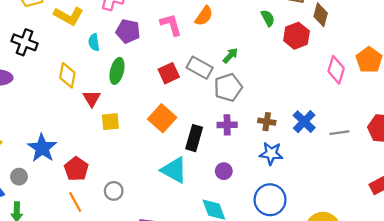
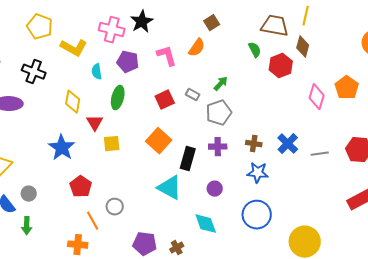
gray rectangle: (200, 68) -> (193, 95), size x0.6
blue star: (42, 148) -> (62, 148), moved
orange line: (75, 202) -> (93, 221), moved

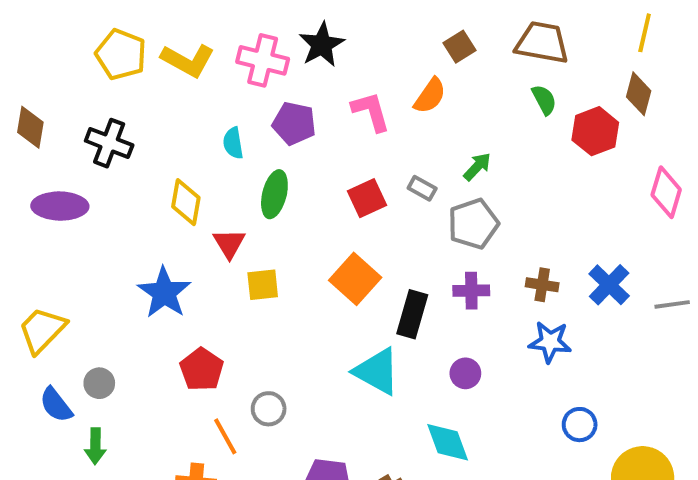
brown trapezoid: (275, 26) -> (542, 43), moved
yellow L-shape: (74, 48) -> (188, 60), moved
blue circle: (257, 215) -> (580, 425), moved, size x0.6

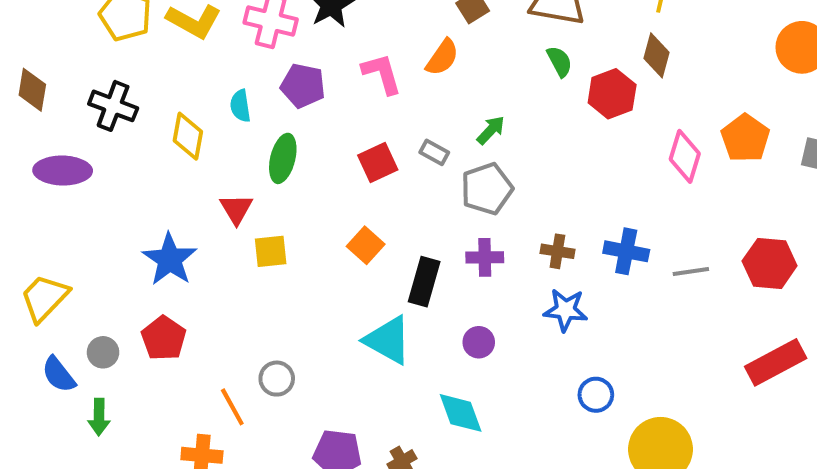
yellow diamond: (186, 202) -> (188, 136), moved
orange square: (355, 279) -> (366, 245), size x0.7
blue cross: (609, 285) -> (626, 251), turned -33
red pentagon: (202, 369) -> (164, 338), moved

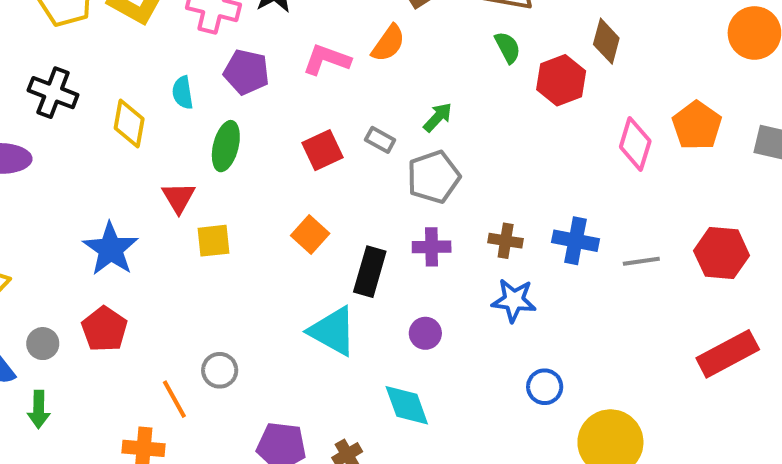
pink L-shape: (382, 74) -> (327, 60), turned -54

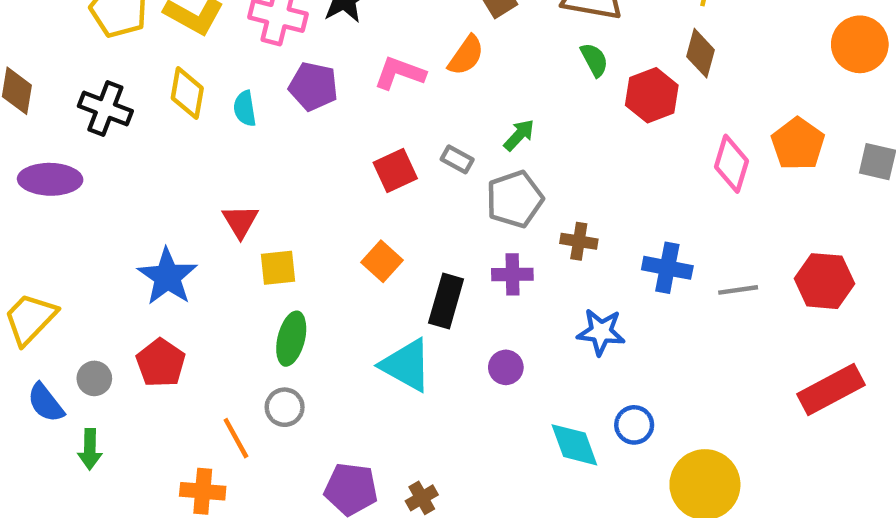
yellow diamond: (129, 123) -> (187, 93), moved
green ellipse: (226, 146) -> (291, 339), moved
brown cross: (506, 241) -> (579, 241), moved
cyan diamond: (407, 405) -> (574, 445), moved

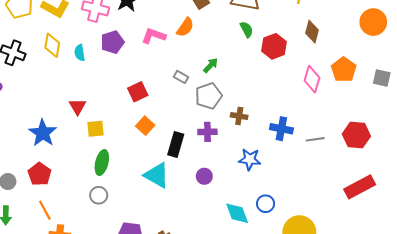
brown diamond: (701, 53) -> (312, 32), moved
purple pentagon: (313, 86) -> (112, 42), turned -30
red square: (395, 170) -> (138, 92), moved
orange line: (236, 438) -> (45, 210), moved

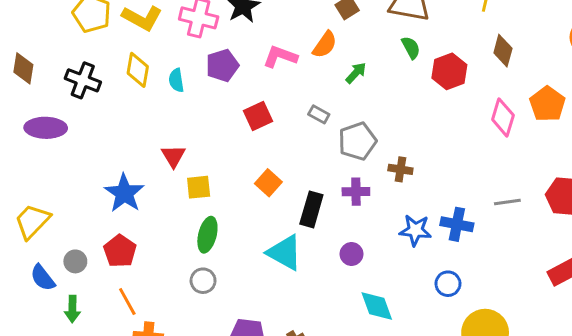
green arrow: (211, 65) -> (356, 73), moved
red square: (138, 92) -> (258, 116), moved
blue cross: (281, 129) -> (457, 224), moved
blue circle: (266, 204) -> (448, 284), moved
cyan diamond: (237, 213) -> (377, 306), moved

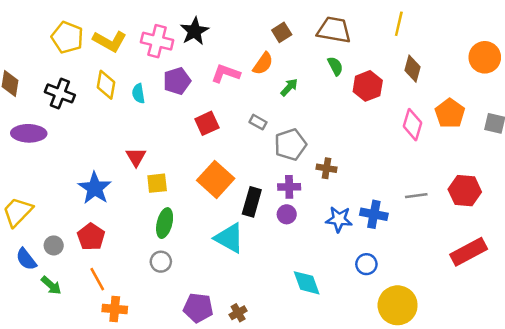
orange square: (268, 183) -> (216, 179), size x1.6
purple circle: (351, 254) -> (287, 214), moved
green arrow: (72, 309) -> (51, 285), turned -50

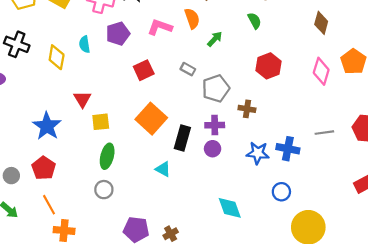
orange semicircle: (263, 64) -> (192, 19), turned -54
yellow diamond: (106, 85) -> (57, 57), moved
red hexagon: (368, 86) -> (268, 66), moved
cyan triangle: (229, 238) -> (163, 169), size x0.6

